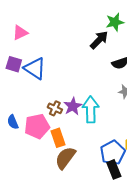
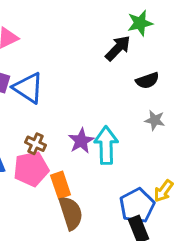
brown cross: (55, 108) -> (36, 144), moved
brown semicircle: (65, 158) -> (71, 213), turned 125

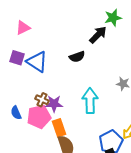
black semicircle: (147, 81) -> (77, 57), moved
purple star: (81, 141) -> (54, 104), moved, turned 30

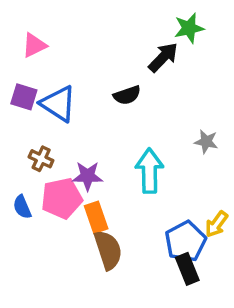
brown cross: (42, 100) -> (41, 159), moved
blue semicircle: (16, 113) -> (22, 207), moved

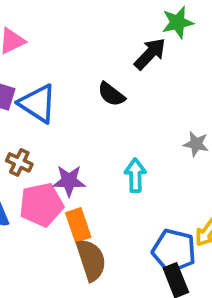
black semicircle: (127, 95) -> (111, 94), turned 56
cyan arrow: (149, 171) -> (135, 175), size x0.7
blue pentagon: (186, 241) -> (174, 251), turned -30

